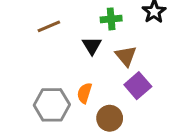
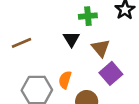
brown line: (49, 26) -> (22, 43), moved

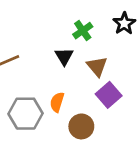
green cross: (88, 16) -> (83, 31), turned -30

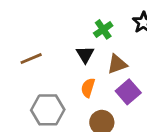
brown triangle: (97, 66) -> (117, 64), turned 50
orange semicircle: (57, 102) -> (88, 88), moved

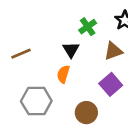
brown triangle: (117, 64) -> (113, 51), moved
orange semicircle: (88, 88) -> (63, 74), moved

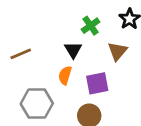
brown triangle: (113, 51) -> (117, 51), turned -30
purple square: (111, 84) -> (97, 83), moved, turned 30

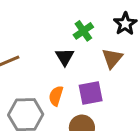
orange semicircle: (65, 75) -> (56, 96), moved

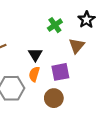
black triangle: (65, 57) -> (35, 54), moved

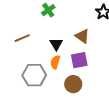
green cross: (55, 25) -> (48, 10), moved
brown triangle: (77, 46) -> (82, 36), moved, turned -35

